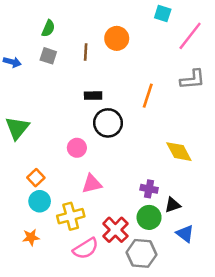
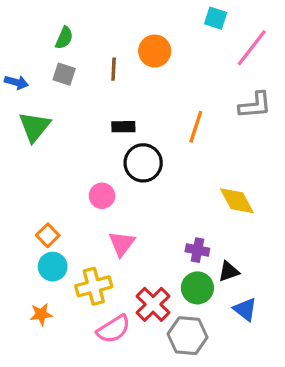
green triangle: (17, 128) -> (35, 127), moved
pink triangle: (92, 184) -> (122, 244), turned -40

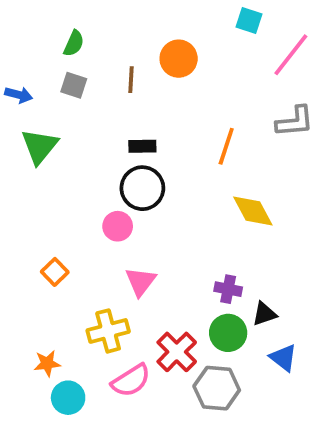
black circle: (143, 163) -> (142, 188), moved
yellow diamond: (237, 201) -> (253, 211), moved
cyan circle: (53, 267) -> (68, 398), moved

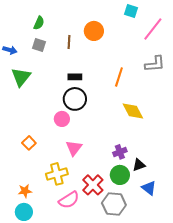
purple cross: (228, 289) -> (120, 152), turned -32
cyan circle: (68, 398) -> (24, 212), moved

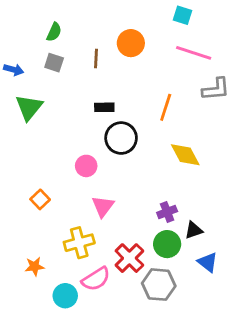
pink line: (153, 29) -> (194, 53), moved, turned 70
black circle: (75, 99) -> (121, 138), moved
cyan circle: (24, 212) -> (65, 296), moved

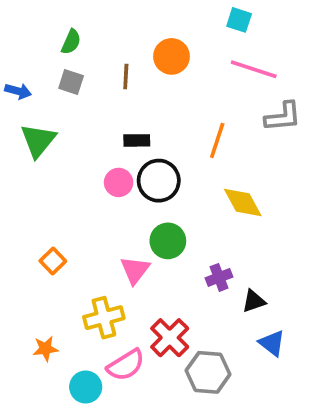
pink circle: (86, 166) -> (119, 182), moved
green circle: (167, 244) -> (168, 241), moved

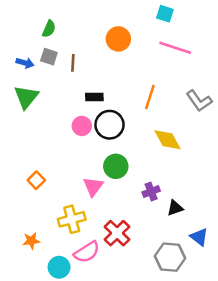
brown line: (126, 77) -> (73, 63), moved
blue arrow: (18, 91) -> (25, 63), moved
gray L-shape: (283, 117) -> (199, 101), moved, turned 60
blue triangle: (272, 343) -> (199, 237), moved
gray hexagon: (208, 372) -> (170, 257), moved

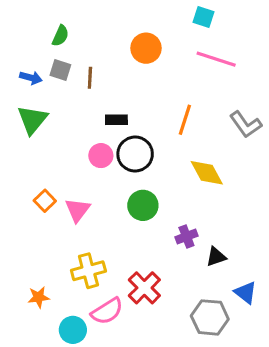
orange square: (36, 180) -> (45, 201), moved
pink triangle: (93, 186) -> (78, 210), moved

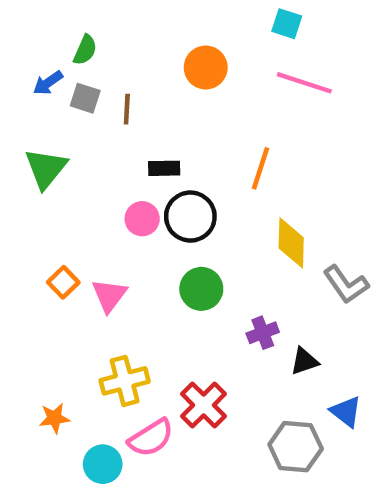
blue arrow: (31, 78) -> (48, 83), moved, turned 130
gray L-shape: (246, 124) -> (346, 284), moved
yellow diamond: (207, 173) -> (291, 243), turned 30

